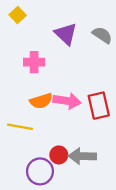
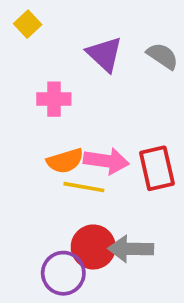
yellow line: (20, 127) -> (84, 187), moved
red circle: (59, 155) -> (93, 247), size x1.5

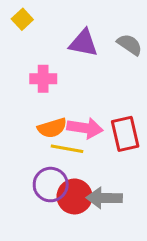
purple triangle: (104, 54) -> (83, 43), turned -32
purple circle: (63, 273) -> (51, 185), moved

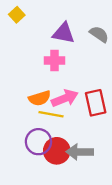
pink cross: (43, 79) -> (54, 60), moved
pink arrow: (85, 128) -> (65, 98), turned -30

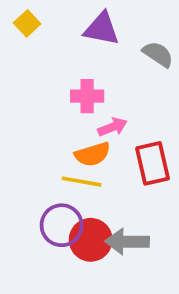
purple triangle: (64, 33) -> (102, 29), moved
orange semicircle: (40, 98) -> (93, 154), moved
pink arrow: (65, 98) -> (113, 127), moved, size x0.7

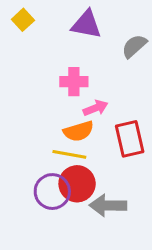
gray semicircle: (158, 54) -> (134, 46), turned -76
red circle: (91, 240) -> (77, 184), moved

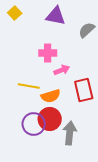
orange semicircle: (79, 131) -> (51, 96), moved
yellow line: (69, 154) -> (29, 86), moved
gray arrow: (108, 205) -> (70, 133), turned 95

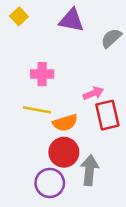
pink cross: (48, 53) -> (42, 74), moved
pink arrow: (62, 70) -> (93, 93), moved
purple circle: (34, 124) -> (50, 183), moved

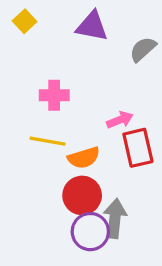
purple circle: (50, 183) -> (90, 232), moved

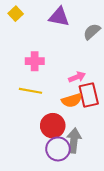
orange semicircle: (84, 158) -> (72, 100), moved

